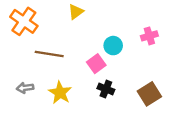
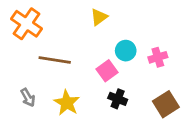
yellow triangle: (76, 12) -> (99, 17), moved
pink cross: (149, 36) -> (158, 57), moved
gray arrow: (25, 88) -> (28, 97), turned -112

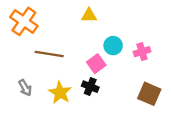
yellow triangle: (99, 17) -> (89, 15), turned 35
black cross: (118, 99) -> (90, 87), moved
brown square: (166, 104) -> (149, 94), turned -35

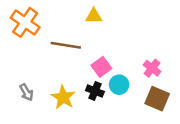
cyan circle: (113, 46) -> (119, 85), moved
pink cross: (142, 52) -> (152, 68), moved, turned -35
brown line: (49, 54) -> (66, 45), moved

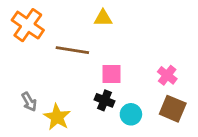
pink square: (101, 67) -> (111, 74), turned 36
cyan circle: (119, 85) -> (131, 114), moved
yellow star: (63, 97) -> (57, 117), moved

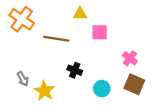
pink square: (111, 74) -> (100, 32), moved
black cross: (104, 100) -> (75, 70), moved

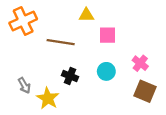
orange cross: (22, 19) -> (23, 21), turned 30
black cross: (75, 70) -> (70, 76), moved
cyan circle: (102, 89) -> (106, 71), moved

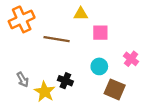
black cross: (70, 76) -> (65, 81), moved
brown square: (145, 91) -> (115, 89), moved

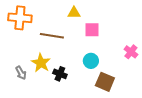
orange cross: (22, 19) -> (20, 18), turned 30
pink cross: (131, 59) -> (131, 52), moved
yellow star: (45, 92) -> (41, 63), moved

